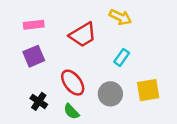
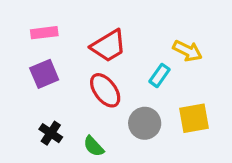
yellow arrow: (120, 17) -> (188, 51), moved
red ellipse: (73, 83) -> (105, 90), moved

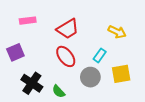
purple square: (44, 74) -> (15, 52), moved
cyan rectangle: (159, 75) -> (100, 55), moved
black cross: (51, 133) -> (32, 83), size x1.5

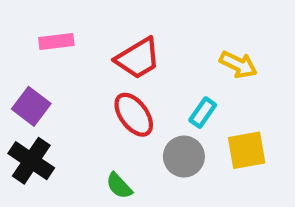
purple square: (15, 52) -> (31, 106), turned -30
black cross: (32, 83) -> (31, 161), moved

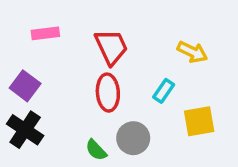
red trapezoid: (138, 58) -> (111, 47), turned -84
red ellipse: (134, 115) -> (108, 93), turned 33
gray circle: (184, 157) -> (133, 138), moved

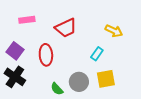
red trapezoid: (111, 47) -> (66, 28), turned 90
red ellipse: (108, 93) -> (46, 55), moved
yellow square: (199, 121) -> (106, 79), moved

